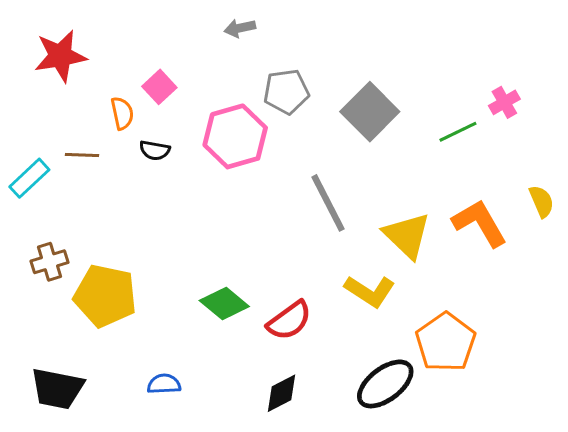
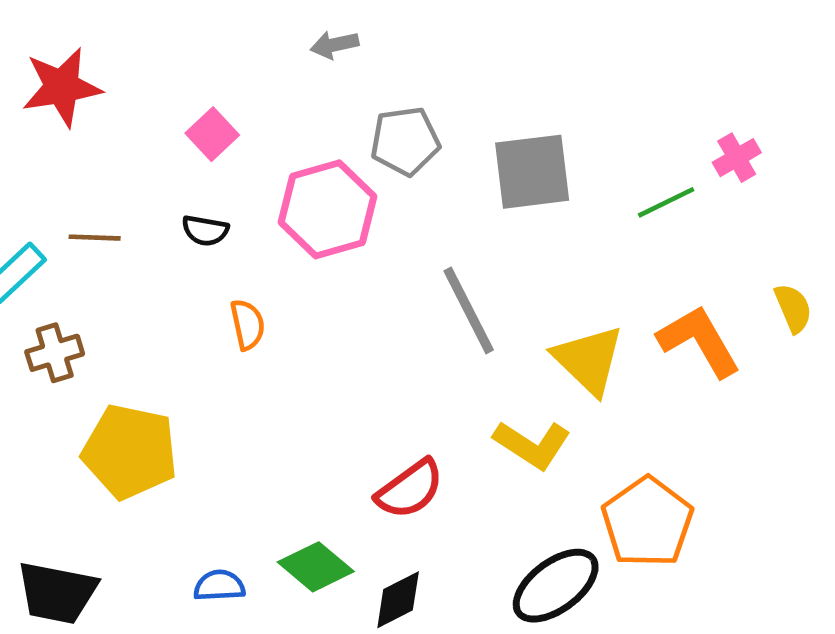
gray square: (370, 112) -> (532, 172), turned 38
orange semicircle: (122, 113) -> (248, 325), moved
brown cross: (50, 262) -> (55, 353), moved
green diamond: (224, 304) -> (316, 567), moved

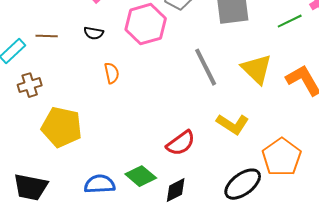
yellow triangle: (589, 360) -> (257, 69), moved
blue semicircle: (219, 586) -> (100, 184), size x1.4

